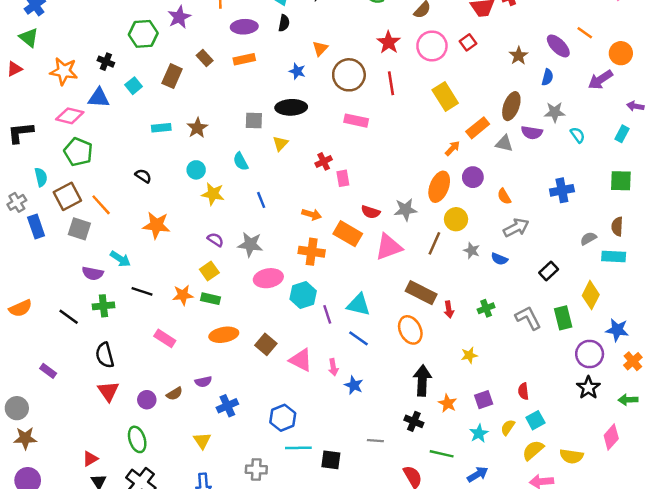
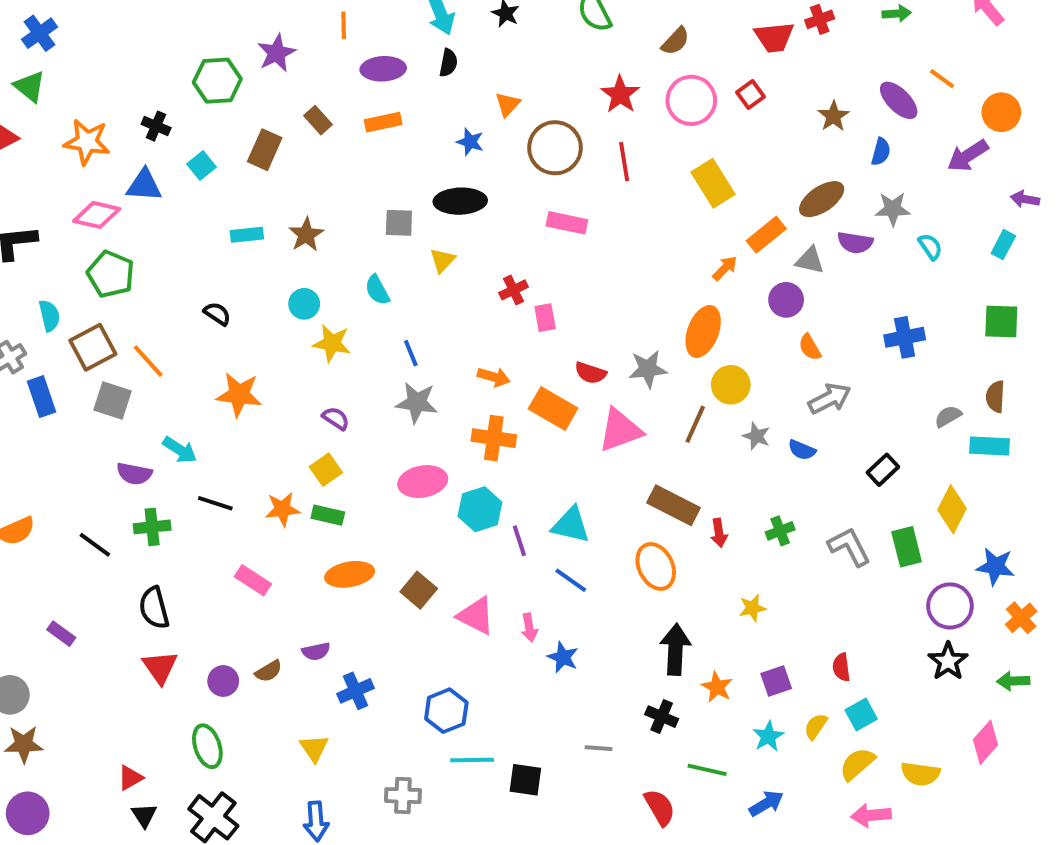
brown ellipse: (511, 106) -> (822, 199), turned 36
purple circle: (473, 177) -> (786, 300), moved
gray star: (250, 244) -> (417, 403), moved

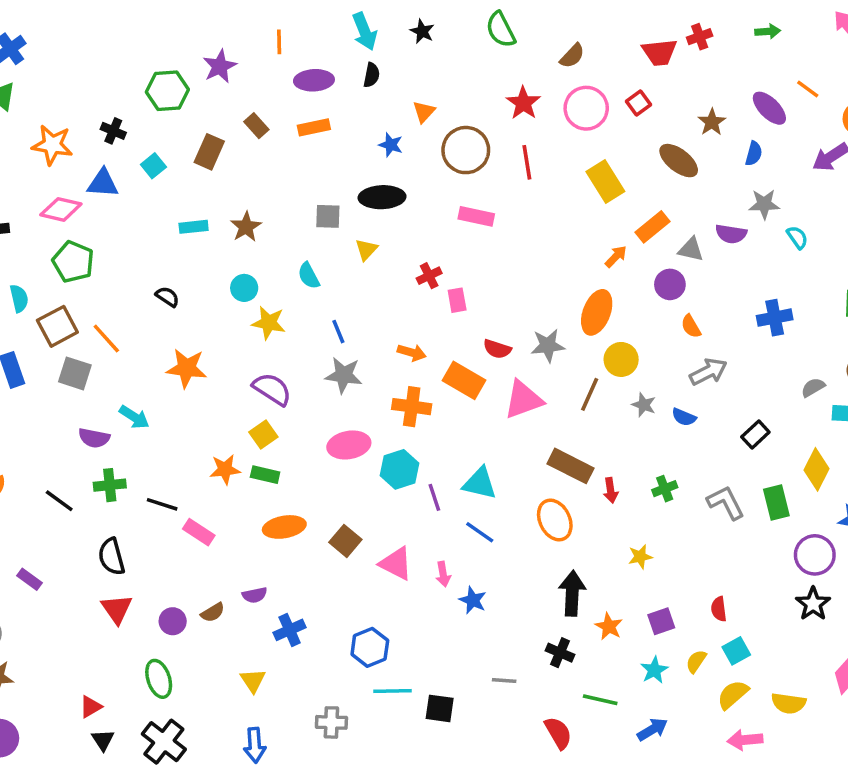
brown ellipse: (822, 199) -> (679, 161), moved, turned 72
purple semicircle: (336, 418) -> (272, 389), size x1.6
black line: (215, 503) -> (162, 504), moved

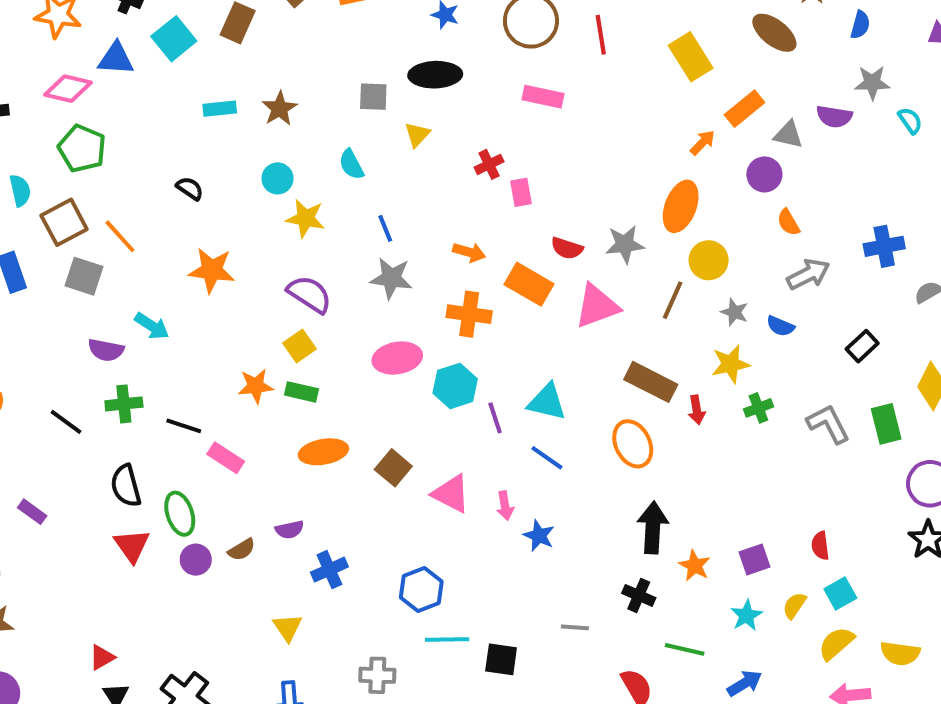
cyan square: (153, 166) -> (174, 39), size x1.5
blue cross: (775, 318) -> (884, 246), moved
yellow star: (640, 557) -> (731, 364), moved, size x1.4
green ellipse: (159, 679) -> (180, 514), moved

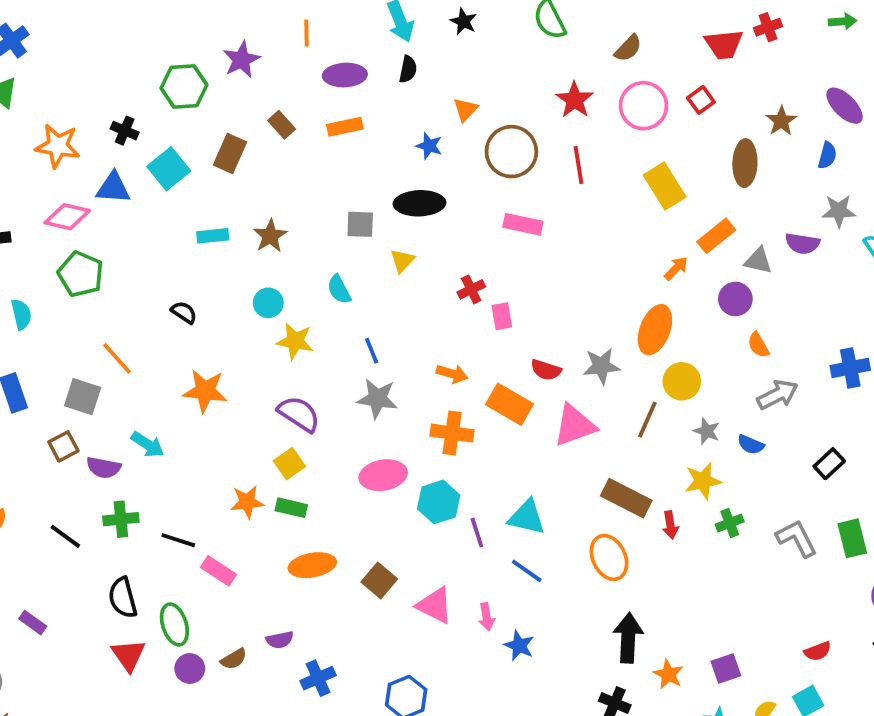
brown ellipse: (774, 33) -> (745, 163), turned 54
brown square: (64, 222) -> (63, 446), moved, size x0.7
red semicircle: (820, 546) -> (818, 651), moved, turned -104

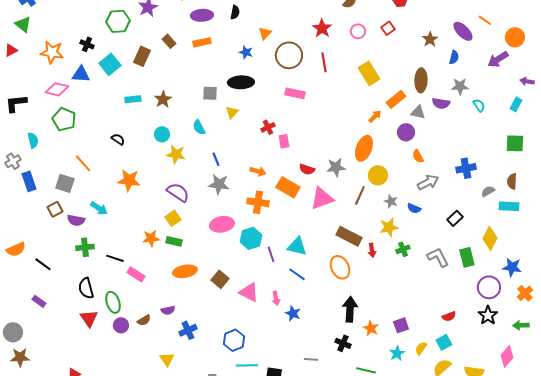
pink circle: (643, 106) -> (358, 31), size x0.6
brown ellipse: (745, 163) -> (421, 80), moved
black line: (65, 536) -> (43, 264), moved

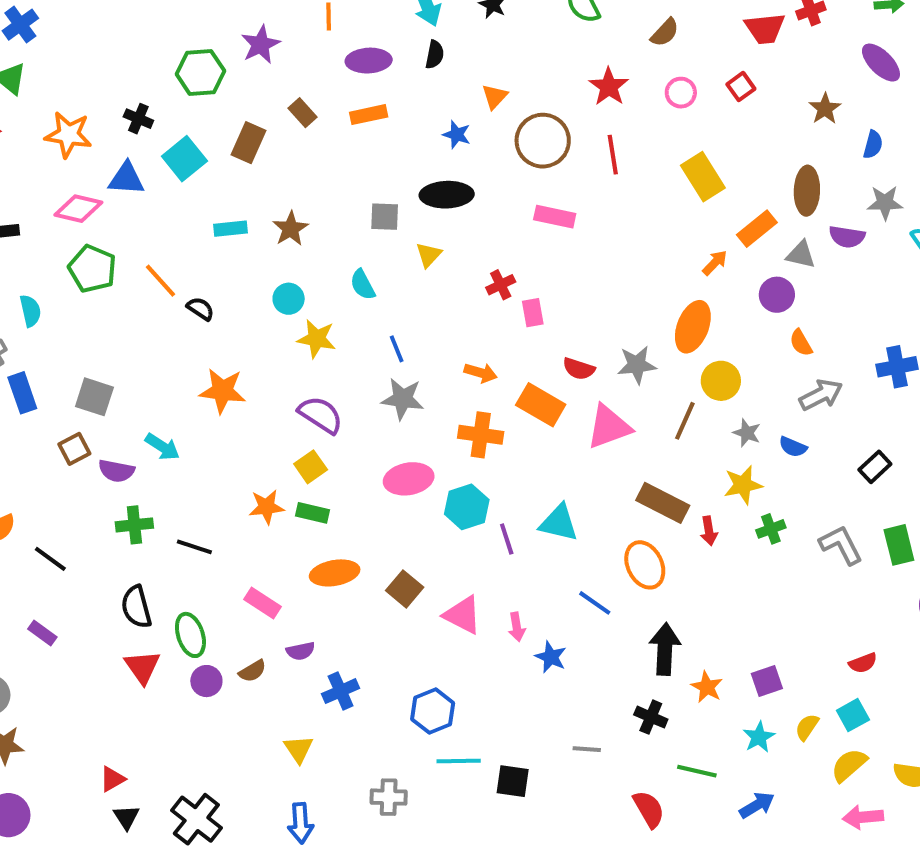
purple ellipse: (463, 31) -> (881, 63), moved
orange line: (83, 163) -> (160, 281), moved
pink rectangle: (136, 274) -> (263, 603), moved
blue line: (297, 274) -> (595, 603), moved

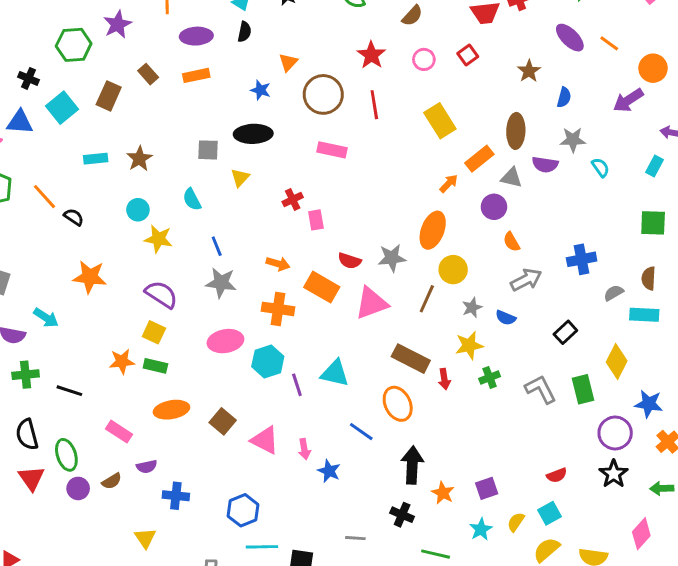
gray star: (747, 433) -> (472, 307), turned 30
yellow square: (311, 467) -> (154, 332), turned -30
blue cross: (341, 691) -> (176, 496), turned 30

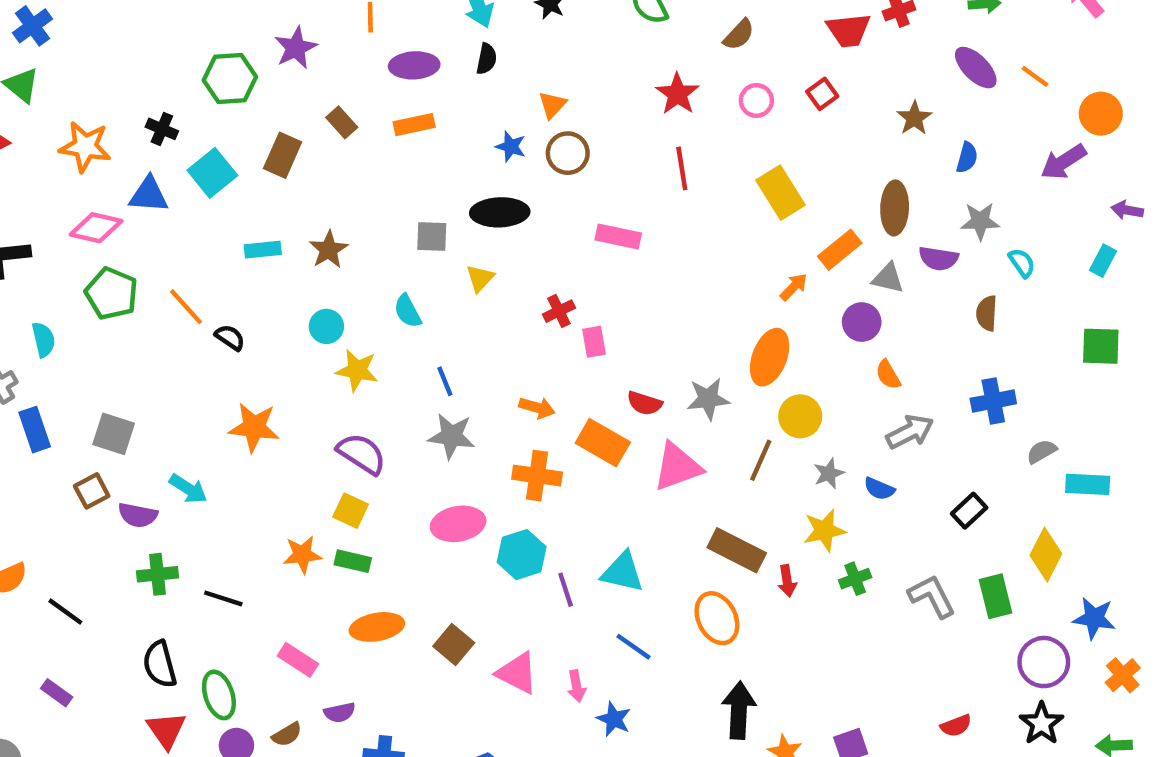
brown circle: (323, 94) -> (568, 153), moved, size x0.7
brown semicircle: (649, 278) -> (987, 313), moved
blue line: (361, 432) -> (634, 647), moved

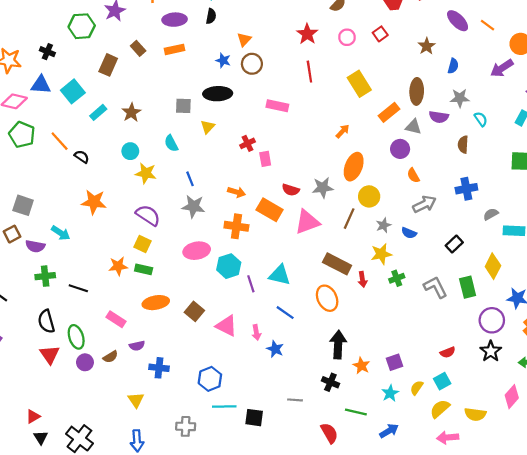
cyan square: (212, 173) -> (73, 91), moved
cyan rectangle: (263, 250) -> (98, 112), turned -35
orange arrow: (794, 287) -> (343, 131), moved

